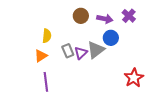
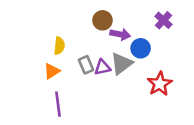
purple arrow: (105, 19) -> (120, 34), moved
purple triangle: (81, 53) -> (102, 67), turned 32
red star: (134, 78) -> (160, 84), moved

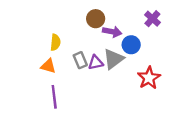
orange triangle: (52, 71) -> (48, 66), turned 49

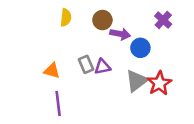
yellow semicircle: (55, 42) -> (66, 17), moved
gray triangle: (113, 59) -> (137, 81), moved

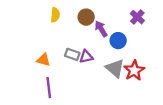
purple arrow: (120, 34) -> (101, 29), turned -133
gray rectangle: (86, 64) -> (72, 54), turned -48
gray triangle: (137, 81) -> (115, 68), turned -42

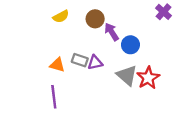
yellow semicircle: (55, 15) -> (61, 17), turned 56
purple cross: (137, 17) -> (163, 12), moved
orange triangle: (43, 60) -> (57, 65), moved

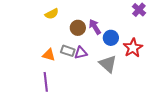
brown circle: (95, 19) -> (78, 28), moved
red star: (148, 78) -> (133, 48), moved

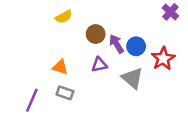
purple arrow: (95, 27) -> (116, 44), moved
gray rectangle: (68, 51) -> (65, 93), moved
purple line: (46, 82) -> (32, 100), moved, turned 30

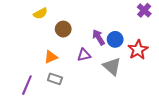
yellow semicircle: (64, 17) -> (40, 13), moved
brown circle: (96, 34) -> (63, 29), moved
orange triangle: (60, 67) -> (51, 57), turned -40

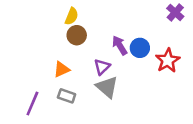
yellow semicircle: (40, 13) -> (72, 16), moved, turned -40
purple triangle: (84, 55) -> (102, 67), turned -32
gray triangle: (112, 66) -> (107, 87), moved

